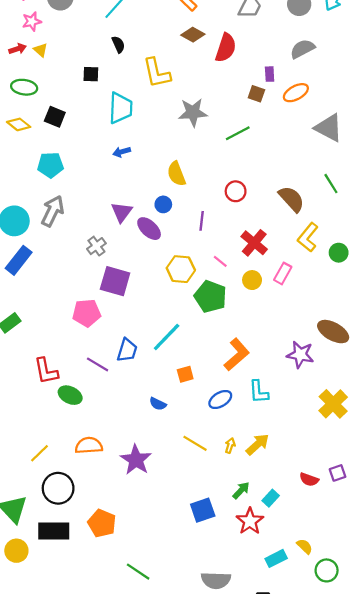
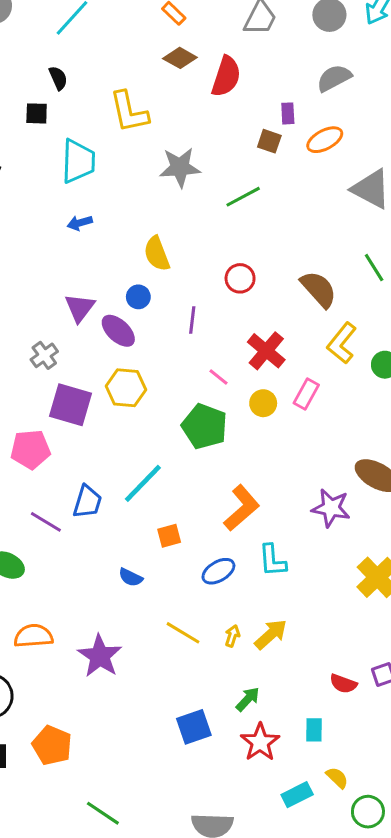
black semicircle: (118, 44) -> (58, 78), moved
yellow hexagon: (181, 269) -> (126, 388), moved
cyan rectangle: (271, 498) -> (314, 730), moved, turned -42

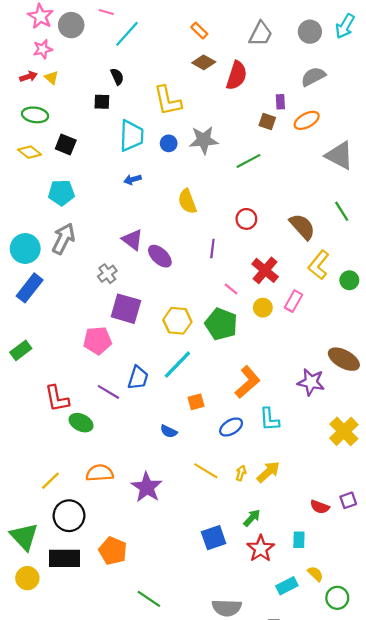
blue circle: (138, 297) -> (169, 143), moved
purple triangle: (80, 308) -> (133, 240), turned -30
yellow hexagon: (126, 388) -> (177, 321), moved

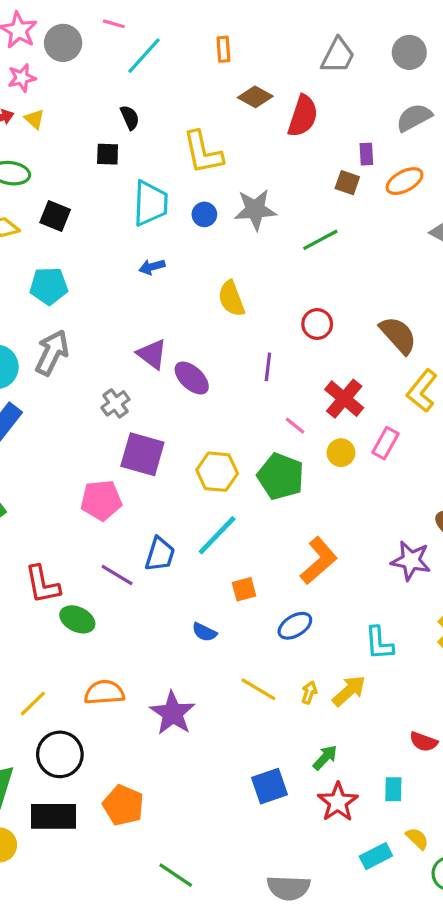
orange rectangle: (199, 31) -> (223, 49), moved, turned 42
cyan L-shape: (269, 419) -> (379, 643), moved

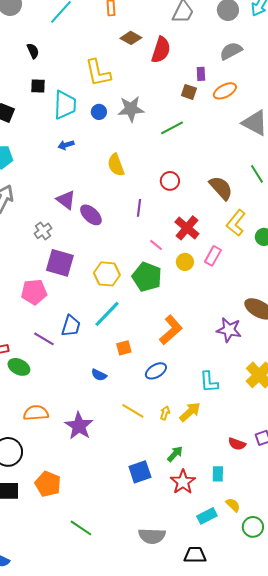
black semicircle: (130, 118) -> (33, 51), moved
black square: (108, 154) -> (38, 86), moved

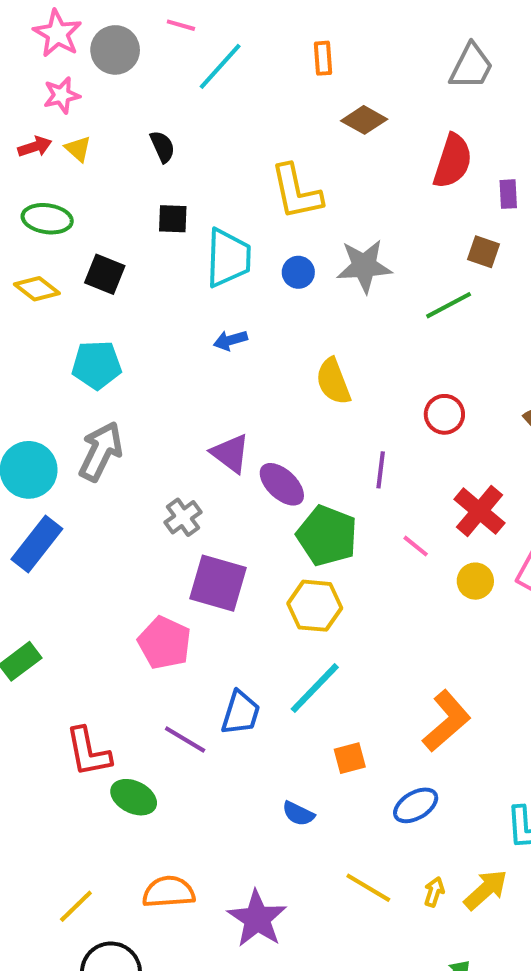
red semicircle: (161, 50) -> (453, 161), moved
brown square: (189, 92) -> (484, 252), moved
green pentagon: (147, 277) -> (327, 536), moved
pink pentagon: (34, 292) -> (164, 643), turned 30

